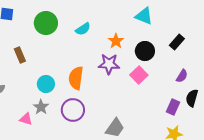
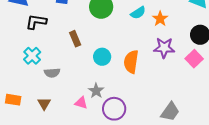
orange star: (116, 41) -> (160, 19), moved
cyan circle: (46, 84) -> (102, 57), moved
purple circle: (73, 110) -> (114, 109), moved

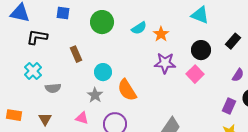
orange semicircle: (131, 62) -> (127, 90), moved, turned -40
gray star: (96, 91) -> (95, 95), moved

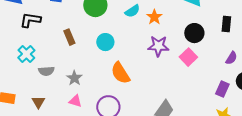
black rectangle: (233, 41) -> (226, 24), turned -35
cyan circle: (103, 72) -> (105, 42), moved
gray star: (95, 95) -> (74, 78), moved

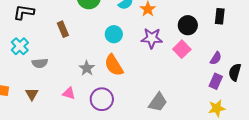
cyan circle: (105, 42) -> (114, 34), moved
purple semicircle: (231, 58) -> (216, 58), moved
gray star: (74, 78) -> (87, 68), moved

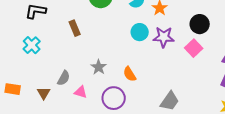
cyan circle: (114, 34) -> (140, 32), moved
gray semicircle: (40, 63) -> (64, 78), moved, turned -56
orange semicircle: (114, 65) -> (130, 74), moved, size x0.7

